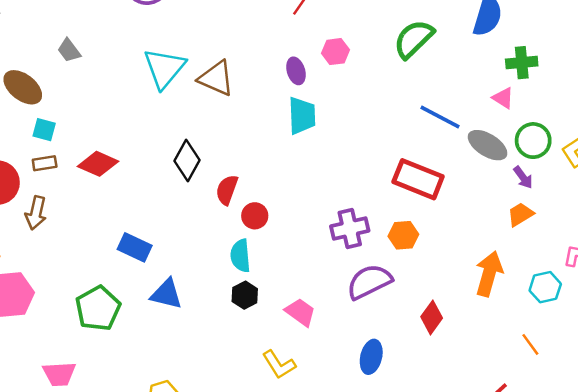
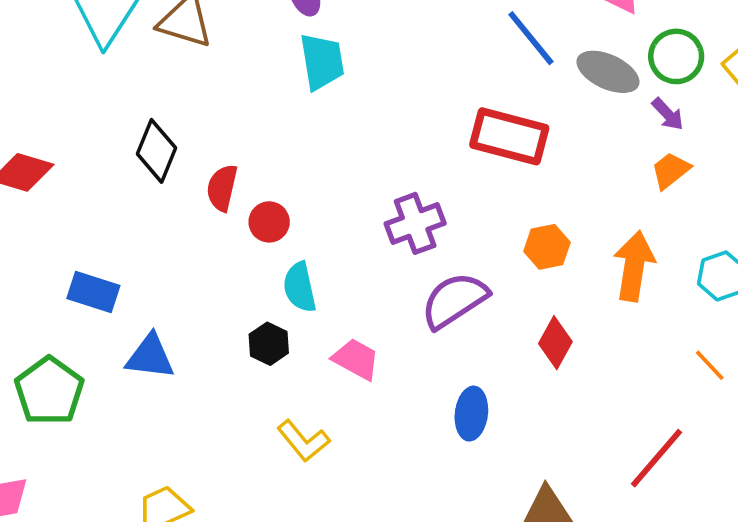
blue line: (440, 117) -> (531, 38), turned 30
orange hexagon: (403, 235) -> (547, 247), moved
cyan semicircle: (240, 256) -> (300, 287), moved
yellow L-shape: (279, 365) -> (303, 441), moved

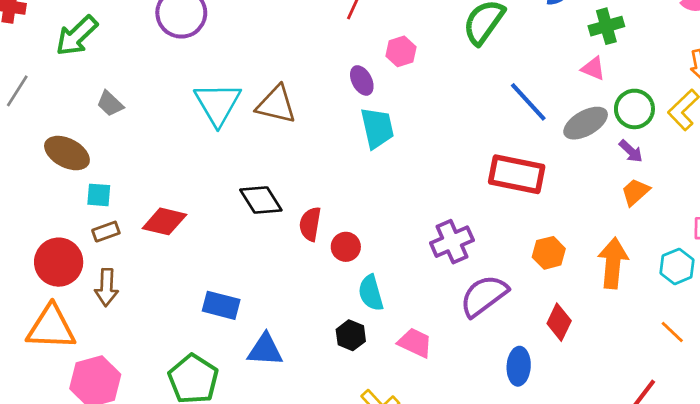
gray ellipse: (608, 72) -> (586, 123), turned -51
black diamond: (156, 151) -> (261, 200), turned -51
blue ellipse: (471, 414) -> (519, 366), moved

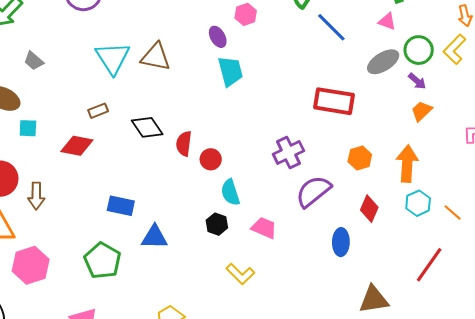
blue line: (528, 102) -> (331, 27), moved
brown rectangle: (106, 232) -> (98, 111), moved
cyan hexagon: (677, 266) -> (418, 203), moved

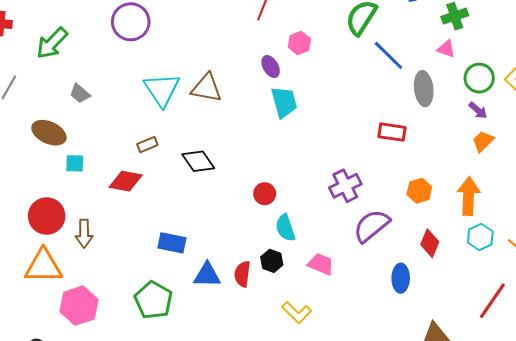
gray ellipse: (383, 62) -> (424, 89), moved, turned -64
red rectangle: (334, 101) -> (392, 132), size x0.7
red semicircle: (184, 144) -> (242, 274), moved

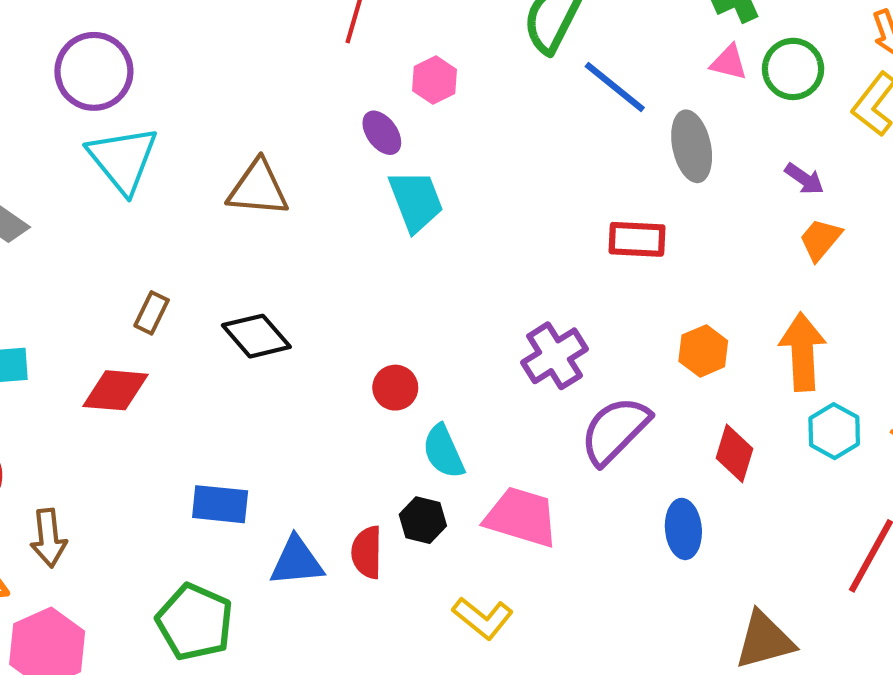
green circle: (479, 78) -> (793, 69), moved
cyan triangle: (162, 90) -> (123, 159), moved
brown rectangle: (147, 145) -> (152, 313), turned -36
brown arrow: (84, 234) -> (49, 538), moved
pink trapezoid: (321, 264) -> (521, 517), size x1.4

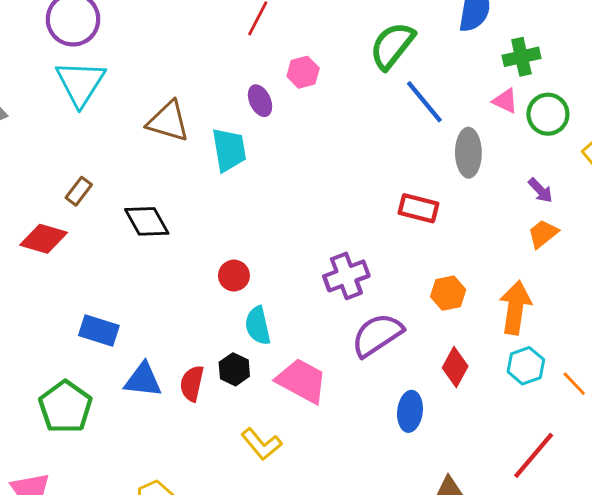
cyan trapezoid: (416, 201) -> (229, 150), moved

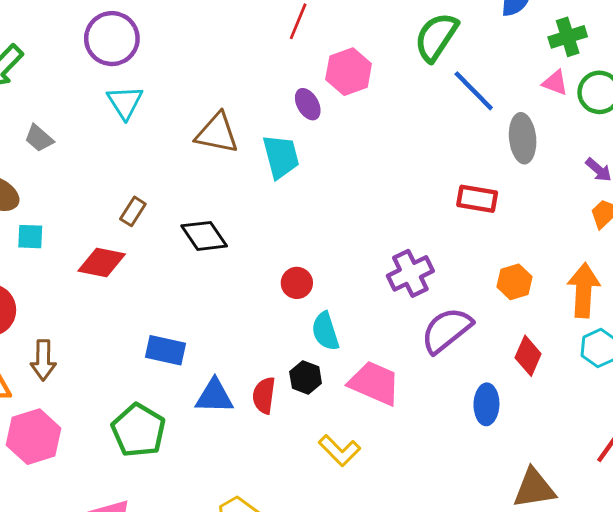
pink hexagon: (303, 72) -> (349, 72), size x1.4
cyan triangle: (80, 83) -> (125, 102), size x0.7

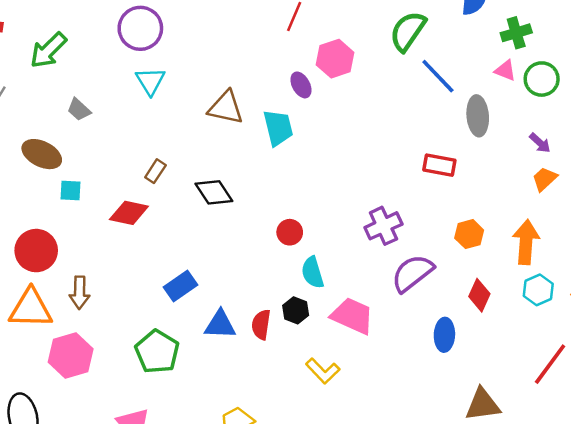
blue rectangle: (165, 350) -> (181, 286), turned -48

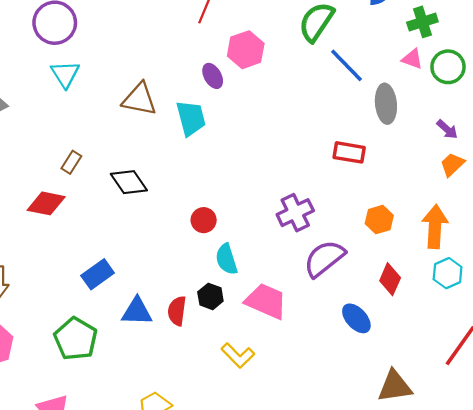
blue ellipse: (444, 335) -> (356, 318), turned -44

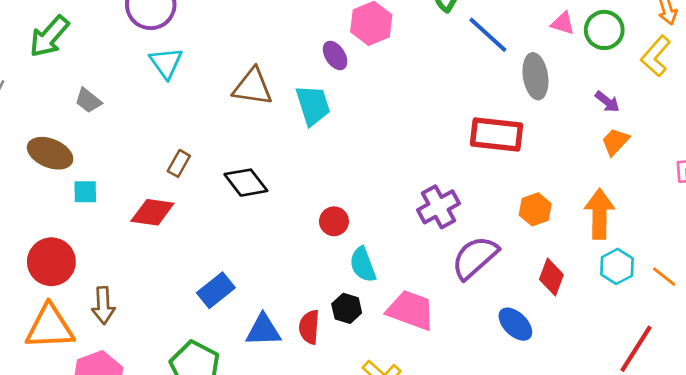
red rectangle: (349, 152) -> (496, 134), size x1.4

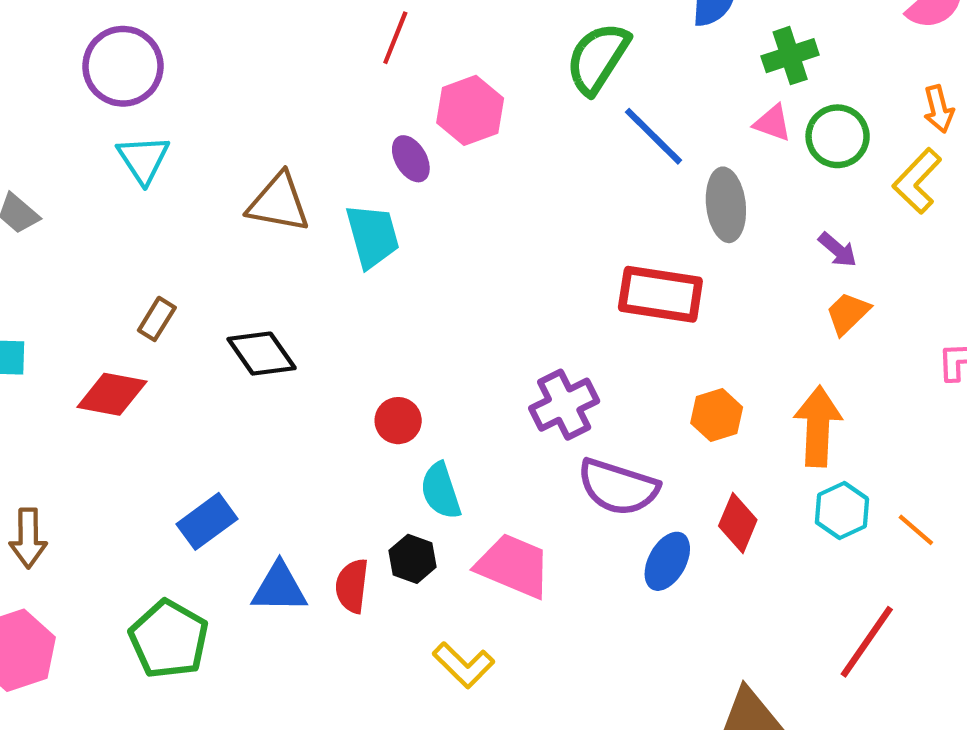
purple semicircle: (475, 258) -> (618, 487), turned -123
blue ellipse: (515, 324) -> (667, 561), moved, turned 72

